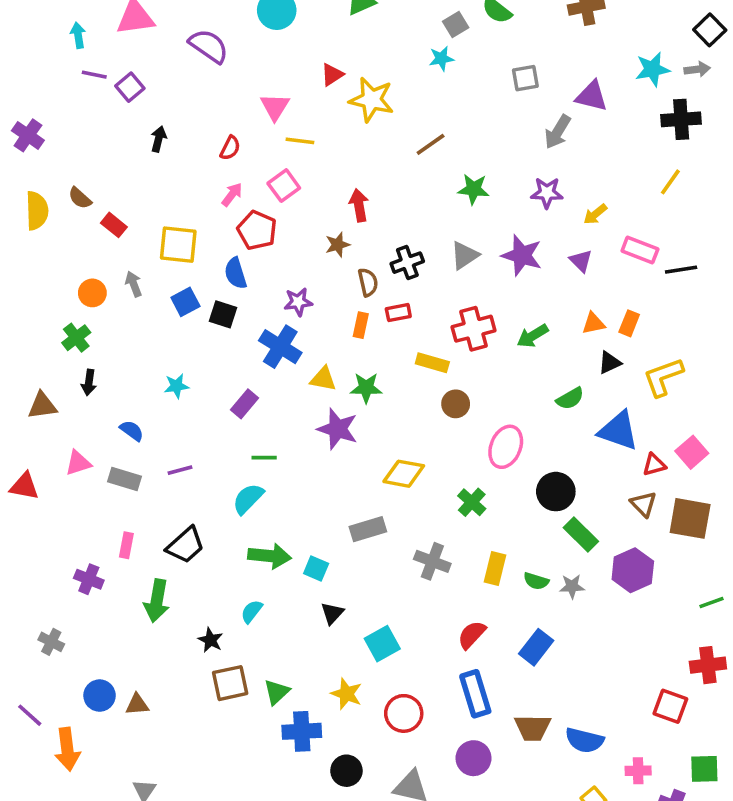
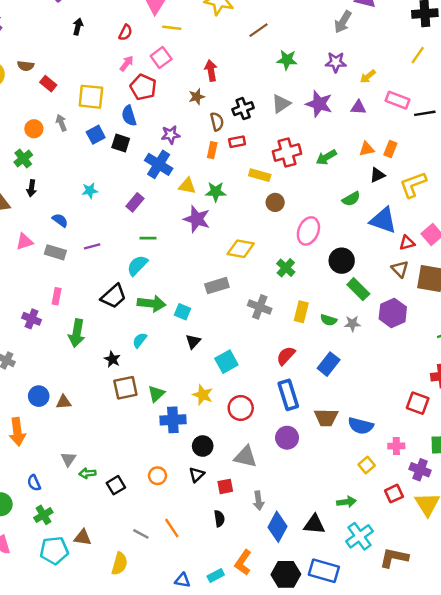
brown semicircle: (80, 198) -> (26, 66), turned -35
purple triangle: (581, 261) -> (358, 107), turned -42
black trapezoid: (185, 545) -> (114, 296), moved

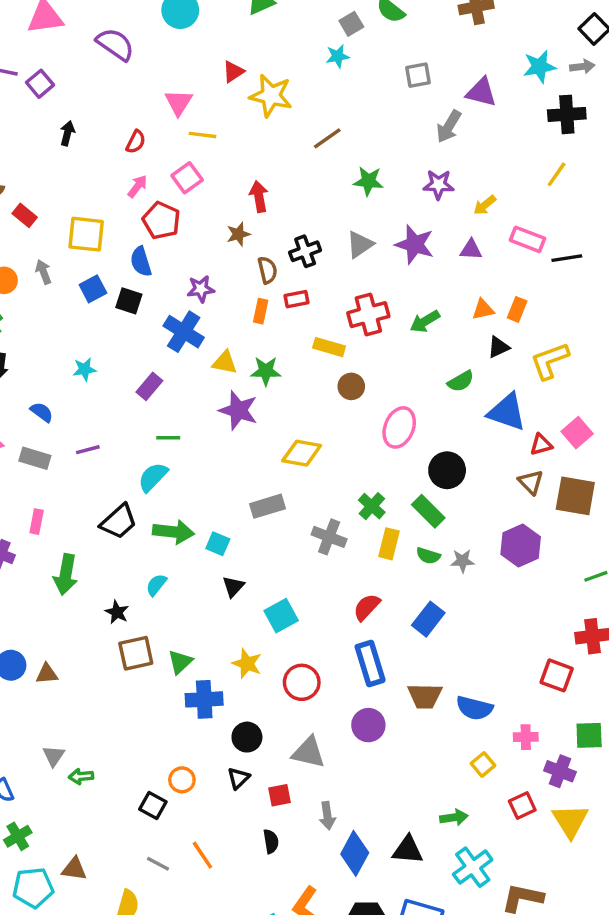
green cross: (286, 268) -> (372, 506), moved
green rectangle: (358, 289) -> (428, 511), moved
black square: (116, 485) -> (153, 805), moved, turned -30

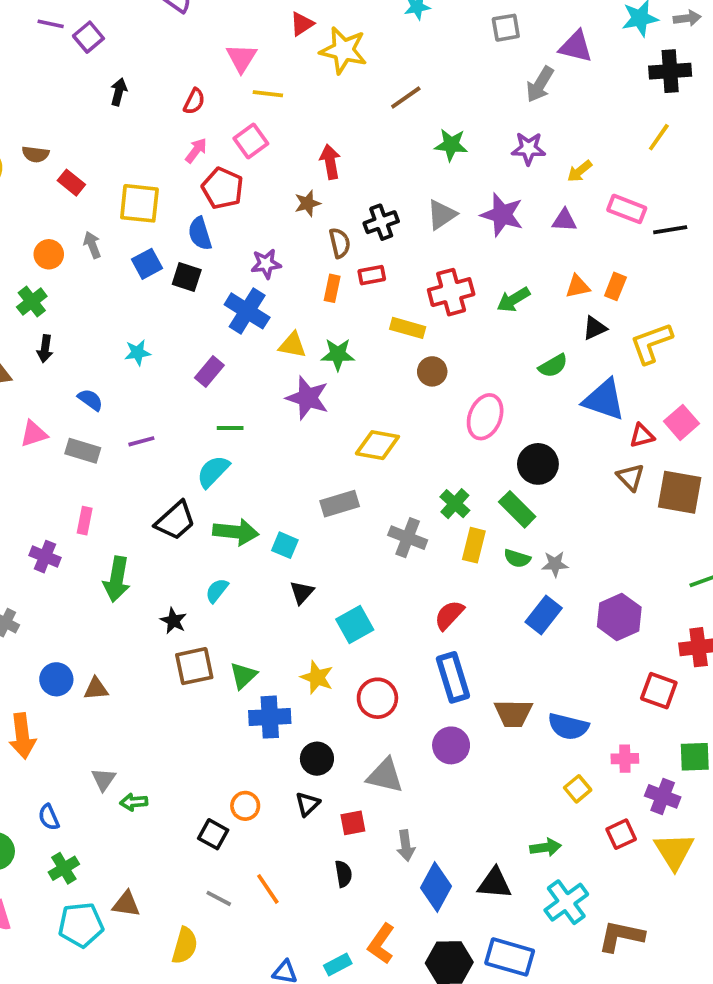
purple hexagon: (521, 545) -> (619, 617), moved
blue rectangle: (428, 619) -> (544, 615), moved

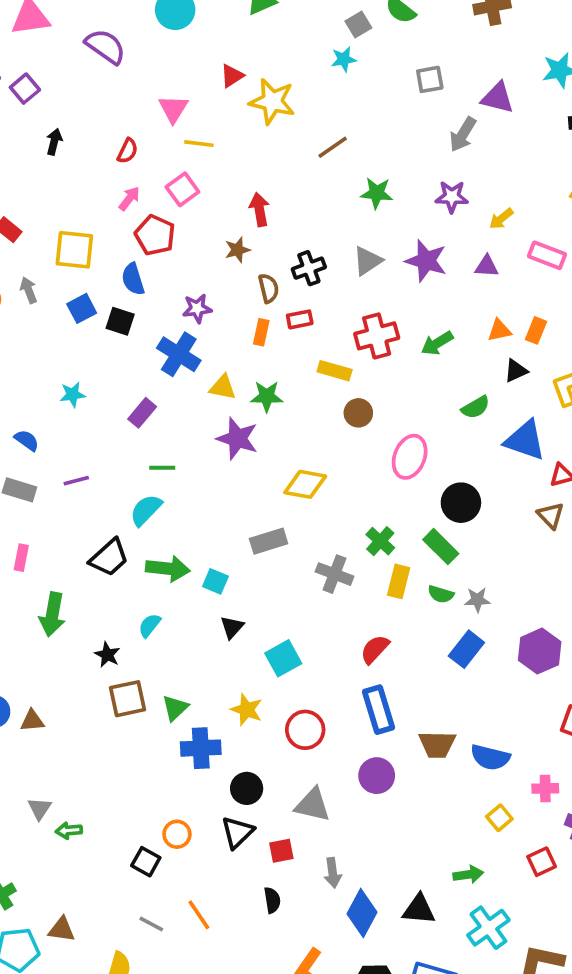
black triangle: (308, 804) -> (237, 832), size x1.4

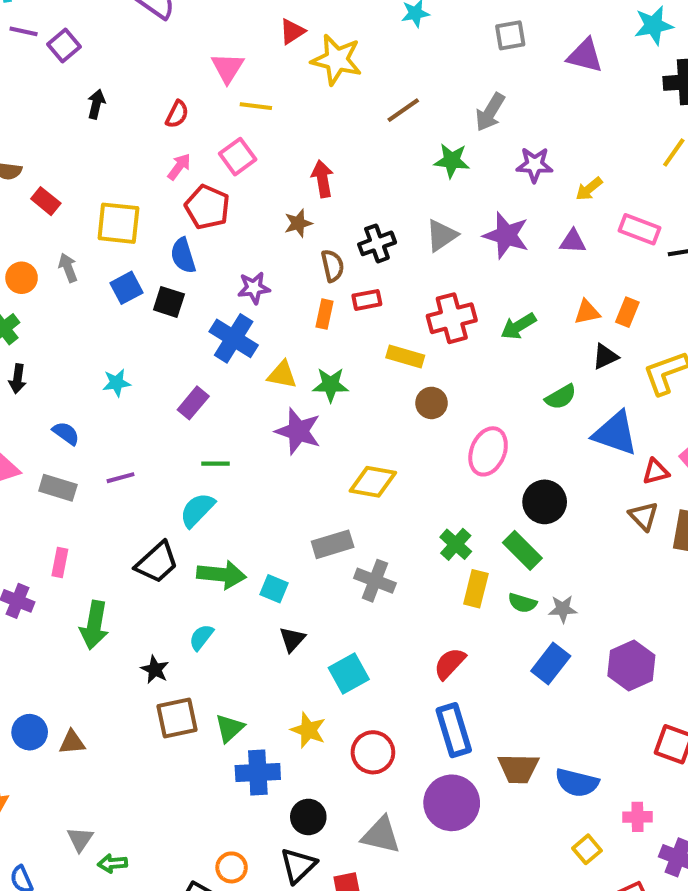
gray arrow: (463, 134) -> (490, 112), moved
gray cross: (335, 574) -> (375, 581), moved
purple circle: (377, 776) -> (452, 803), size x1.4

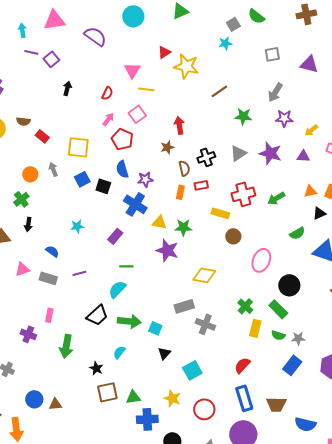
gray arrow: (490, 112) -> (275, 92), moved
blue semicircle: (183, 256) -> (122, 169), moved
green triangle: (230, 728) -> (133, 397), turned 35
brown trapezoid: (518, 768) -> (276, 404), moved

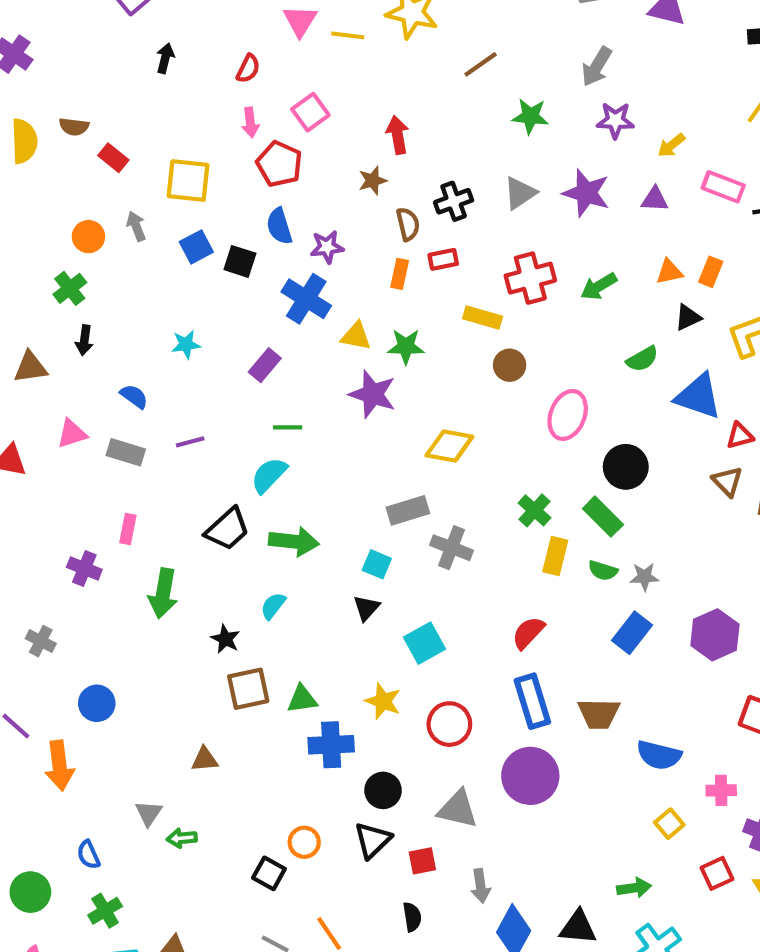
yellow line: (146, 89) -> (348, 35), moved
pink arrow: (108, 119) -> (250, 122), turned 136
cyan square: (155, 328) -> (377, 564), moved
brown triangle: (55, 404) -> (205, 759), moved

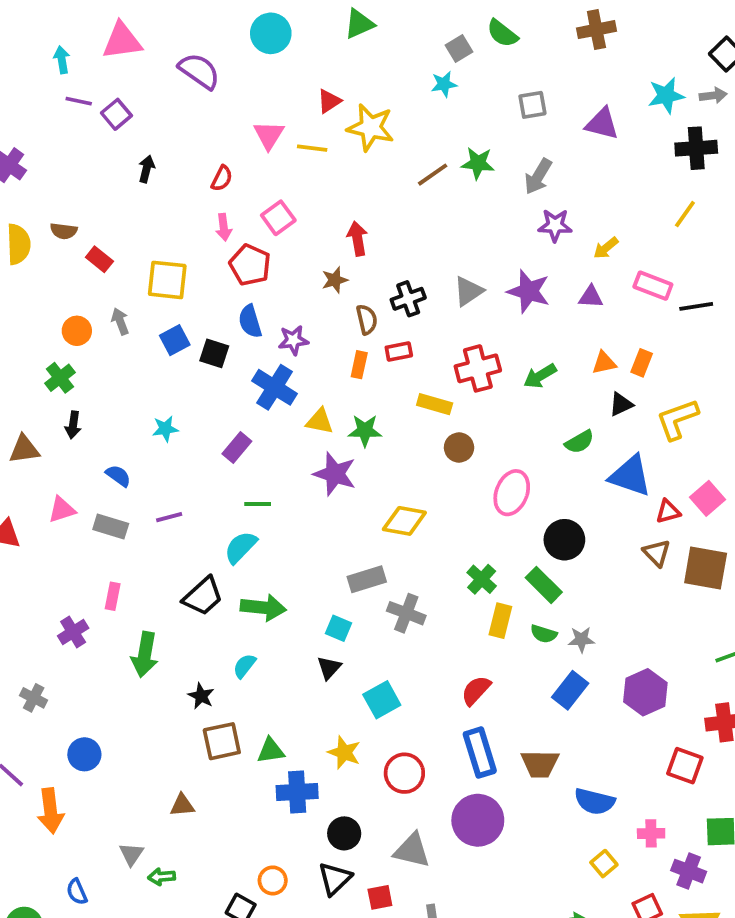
green star: (530, 116) -> (478, 163), moved
purple cross: (84, 568) -> (73, 632), turned 36

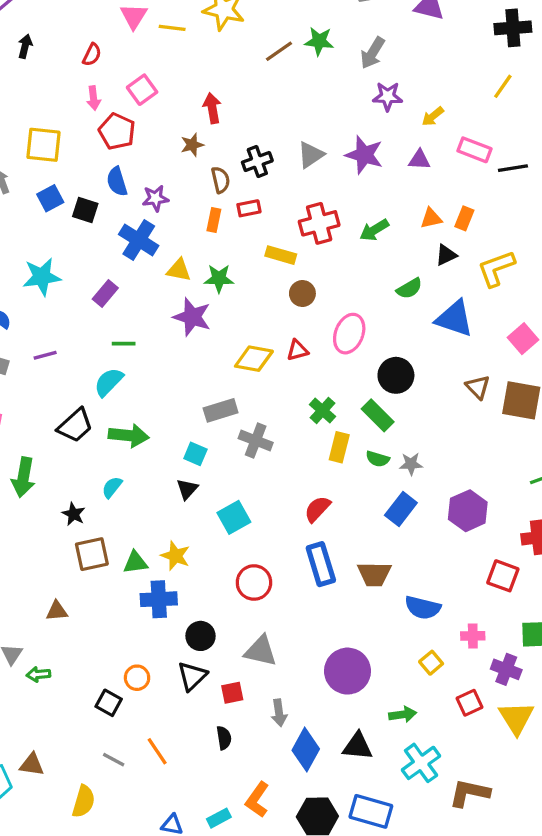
cyan star: (165, 429) -> (42, 277), size x1.6
red triangle: (668, 512) -> (297, 350), moved
yellow star: (344, 752) -> (175, 556), moved
purple circle: (478, 820) -> (348, 671), moved

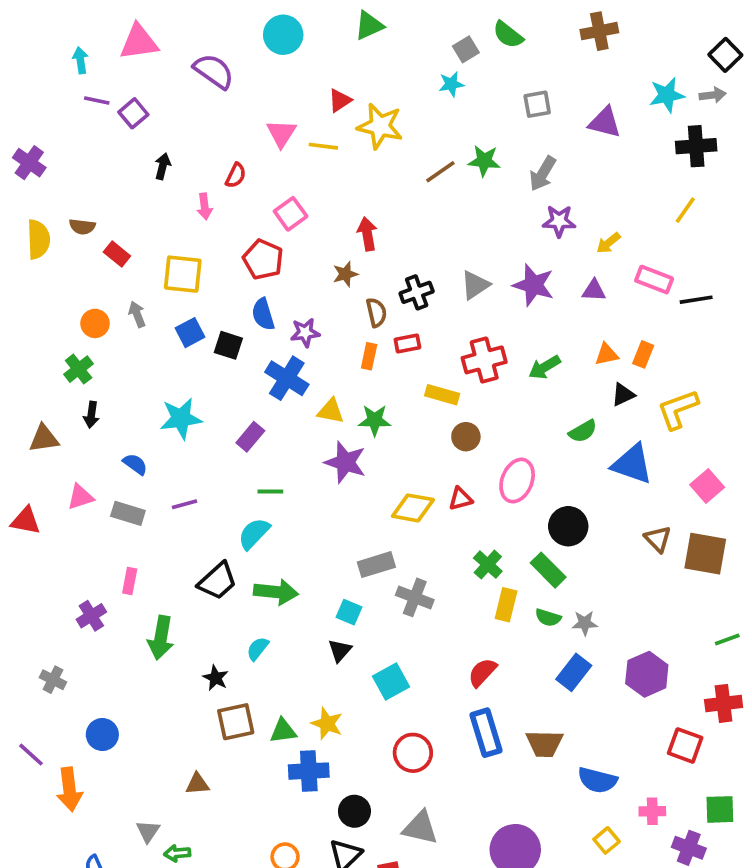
pink arrow: (94, 98) -> (205, 206), moved

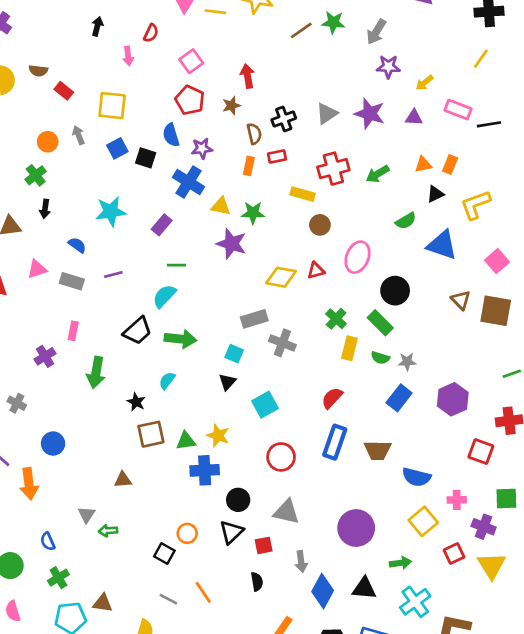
red pentagon: (263, 259) -> (190, 100), moved
blue rectangle: (486, 733) -> (335, 442), turned 36
yellow square: (607, 840) -> (423, 521), size x1.5

